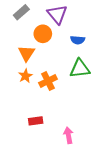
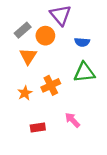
gray rectangle: (21, 12) -> (23, 30), moved
orange star: (25, 76) -> (25, 93), moved
pink arrow: (68, 135) -> (72, 120), moved, turned -35

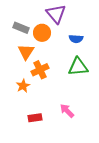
gray rectangle: (23, 30) -> (21, 28), turned 63
orange cross: (51, 85) -> (40, 70), moved

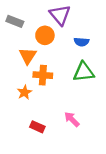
gray rectangle: (21, 28) -> (15, 21), moved
orange cross: (40, 70) -> (43, 75), turned 30
red rectangle: (35, 118) -> (37, 127), turned 32

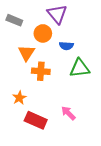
blue semicircle: (81, 42) -> (66, 46), moved
orange star: (25, 92) -> (19, 98), moved
red rectangle: (37, 127) -> (36, 120), size x1.5

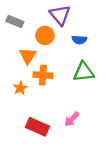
blue semicircle: (66, 46) -> (79, 40), moved
orange star: (19, 98) -> (20, 88), moved
pink arrow: (68, 113) -> (72, 119), turned -91

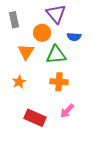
gray rectangle: (15, 21) -> (14, 20), turned 56
green triangle: (84, 72) -> (56, 55), moved
orange cross: (43, 75) -> (59, 82), moved

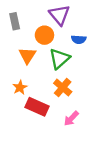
green triangle: (56, 55) -> (59, 59), turned -35
orange cross: (59, 82) -> (63, 87), turned 36
red rectangle: (35, 118) -> (37, 107), moved

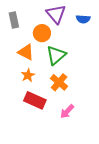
blue semicircle: (79, 39) -> (83, 19), moved
orange triangle: (27, 55) -> (26, 52), turned -36
orange star: (20, 87) -> (28, 75), moved

